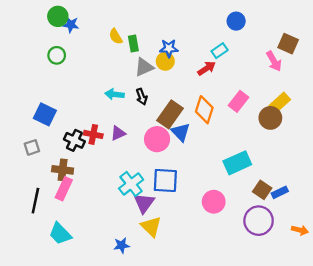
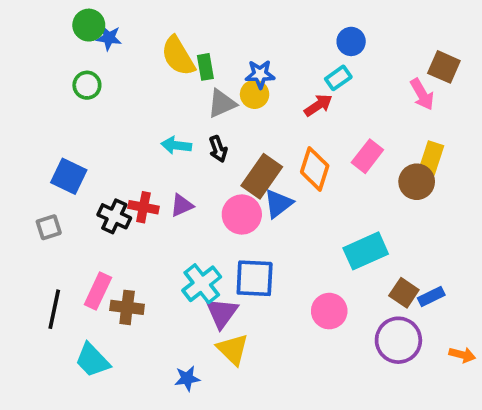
blue circle: (236, 21) -> (351, 41), moved
yellow semicircle: (116, 36) -> (178, 56), size x1.6
yellow rectangle: (280, 103) -> (431, 158), turned -30
blue triangle: (181, 132) -> (278, 204), turned 36
brown cross: (63, 170) -> (127, 307), moved

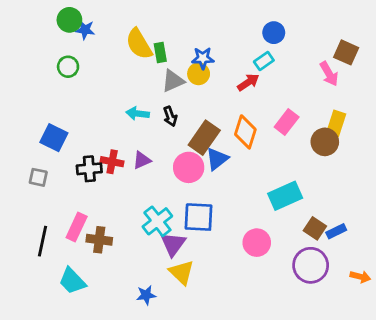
black cross: (114, 216) -> (89, 169), turned -30
gray square: (49, 227) -> (38, 177), turned 30

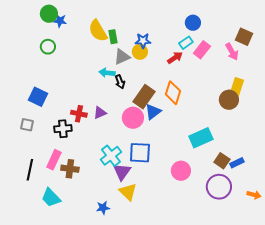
cyan arrow: (138, 113) -> (107, 73), moved
pink rectangle: (287, 122) -> (202, 50), moved
black cross: (89, 169) -> (63, 129), moved

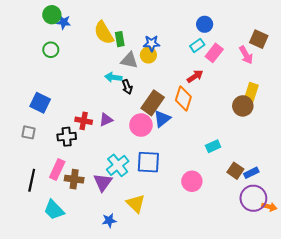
gray triangle: (122, 57) -> (129, 60), turned 36
red arrow: (175, 58) -> (195, 76), moved
cyan rectangle: (201, 138) -> (213, 146), size x0.6
purple triangle: (122, 172) -> (103, 182), moved
purple circle: (219, 187) -> (253, 198), moved

